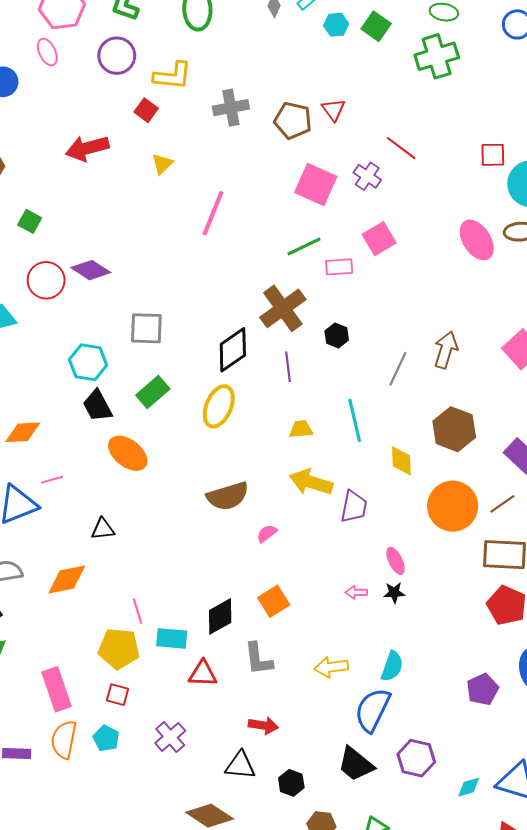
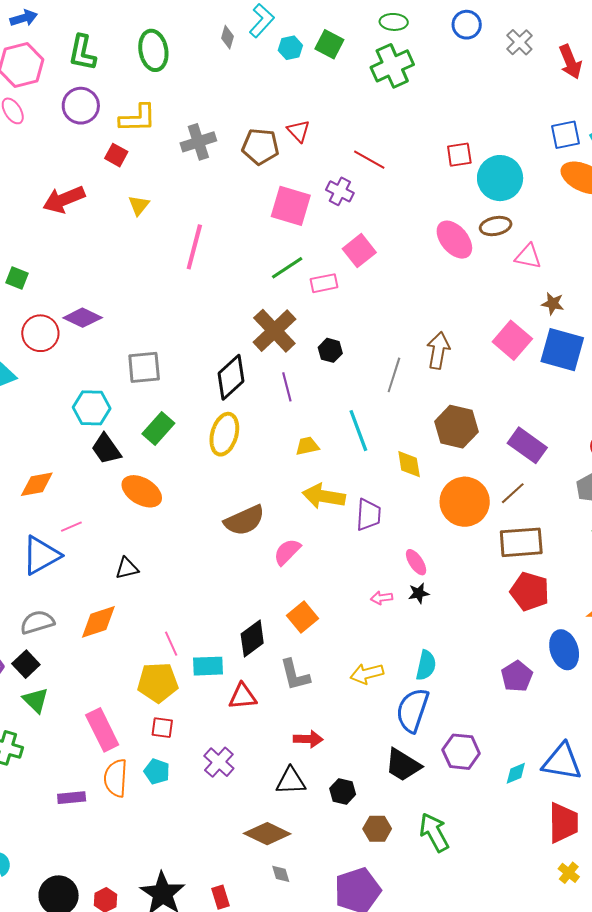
pink semicircle: (267, 533) -> (287, 552), size x1.4

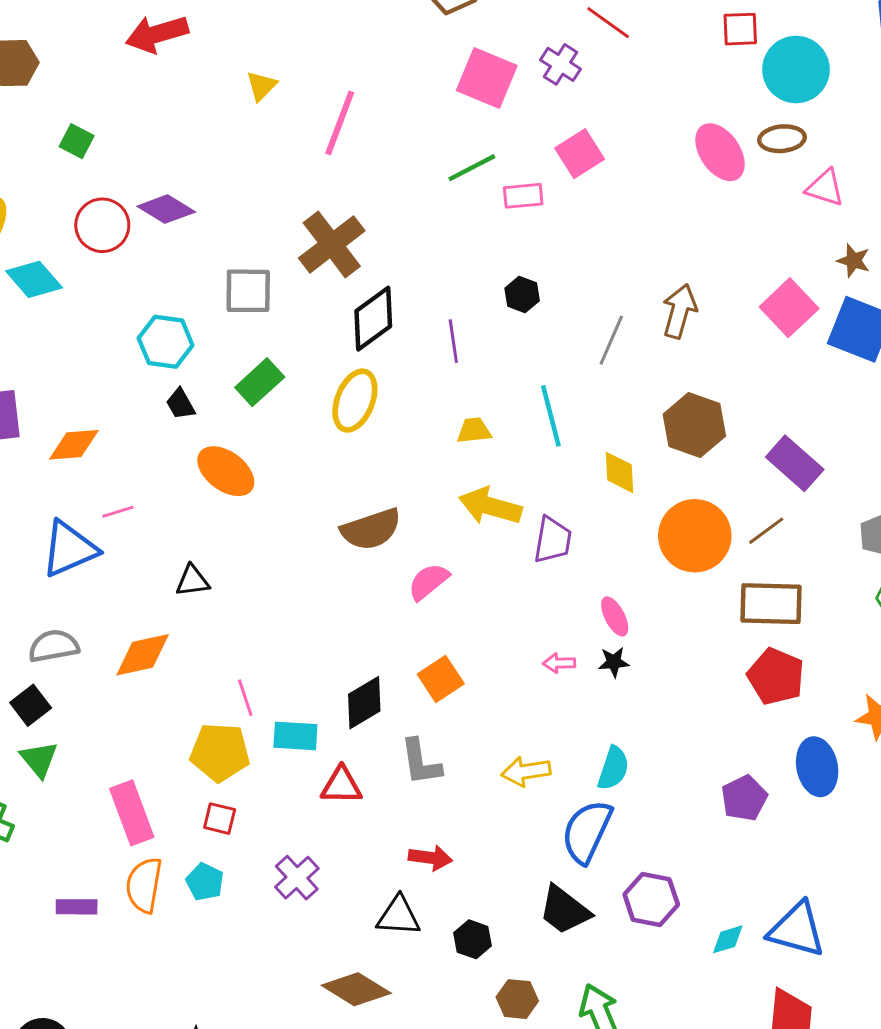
yellow triangle: (139, 205) -> (262, 86), moved
brown cross: (274, 331) -> (332, 244), moved
black trapezoid: (106, 449) -> (180, 404), size x0.7

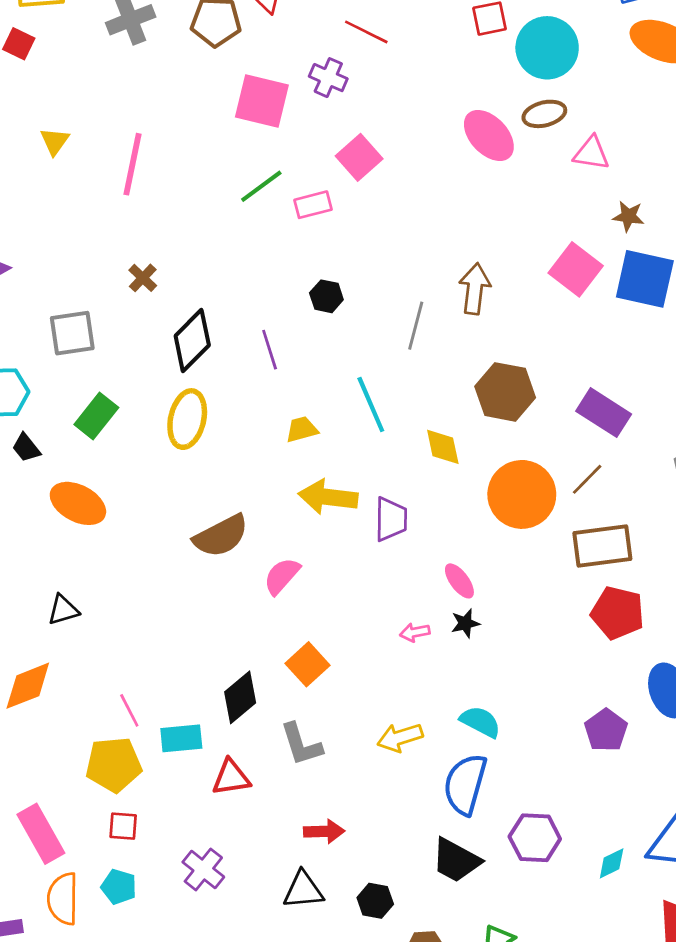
brown cross: (332, 244) -> (143, 278), size x0.5
cyan semicircle: (613, 768) -> (480, 722), turned -72

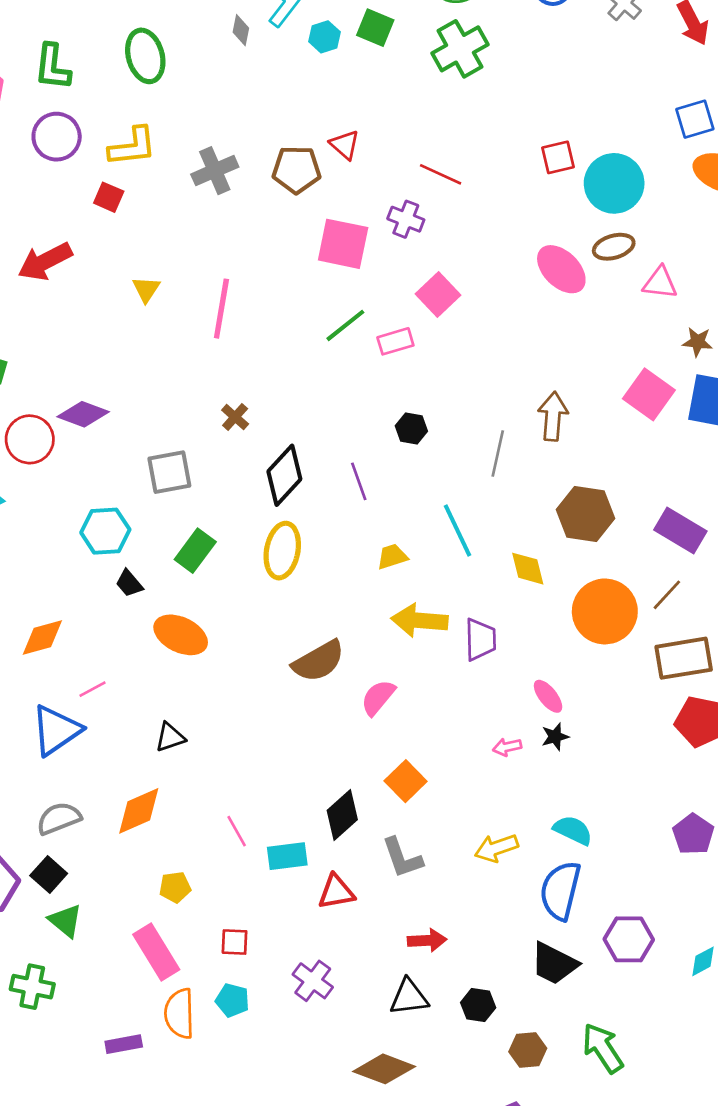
yellow pentagon: (114, 765) -> (175, 887), moved, size x0.6

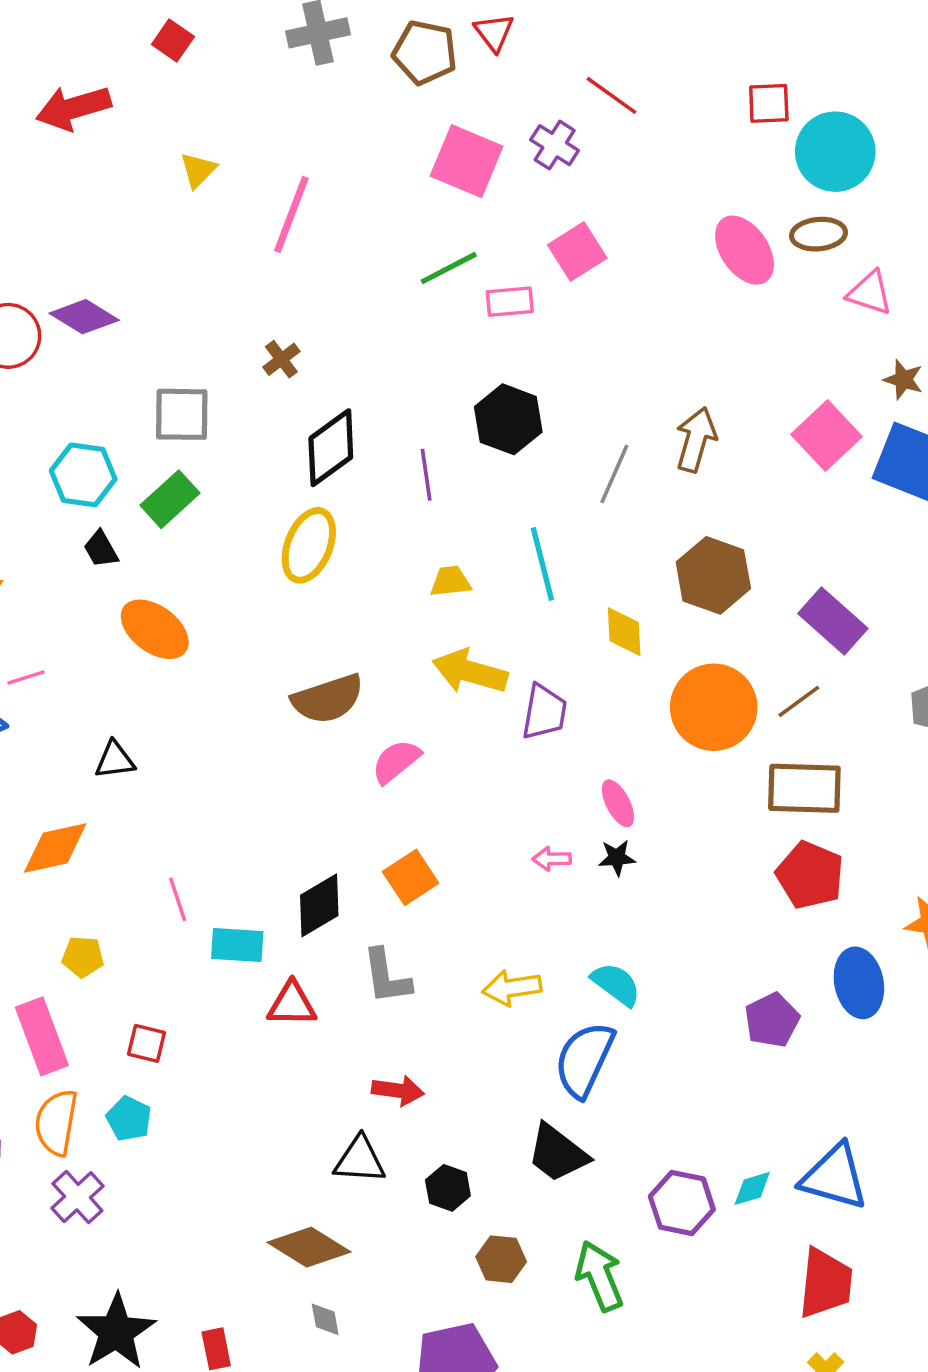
black hexagon: (411, 428) -> (508, 419), size x1.6
green rectangle: (195, 551) -> (170, 499), moved
purple hexagon: (629, 939) -> (682, 1203), moved
purple cross: (313, 981) -> (77, 1197), moved

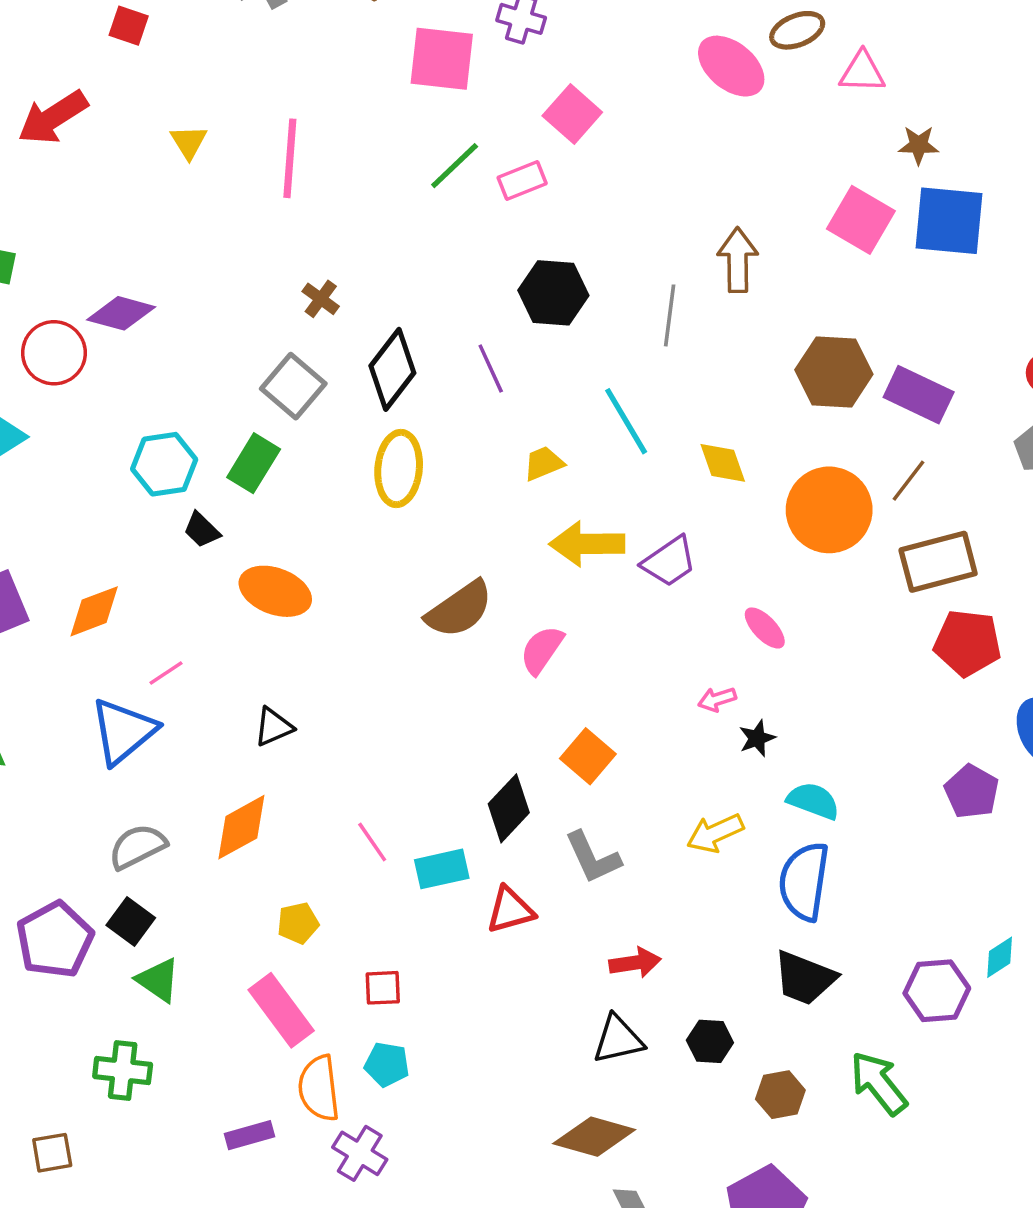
gray square: (182, 414) -> (293, 386), moved, turned -34
brown hexagon: (713, 575) -> (834, 372), moved
purple trapezoid: (544, 712) -> (669, 562), turned 62
black star: (617, 858) -> (757, 738), moved

